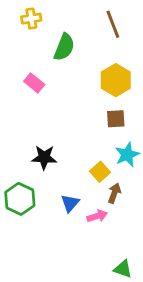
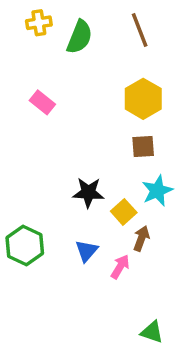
green semicircle: (64, 47) -> (80, 37), moved
black star: (44, 157) -> (88, 192), moved
pink arrow: (97, 216) -> (120, 267), turned -42

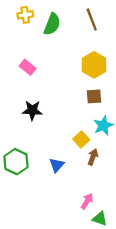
black star: (88, 192) -> (32, 110), moved
pink arrow: (120, 267) -> (87, 201), moved

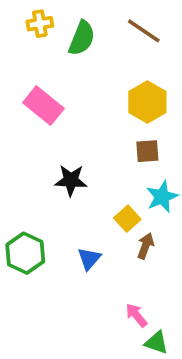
brown line: (92, 20) -> (144, 31), turned -35
pink rectangle: (28, 67) -> (43, 106), size x1.5
black star: (32, 110) -> (71, 180), moved
pink arrow: (87, 201) -> (136, 315), turned -70

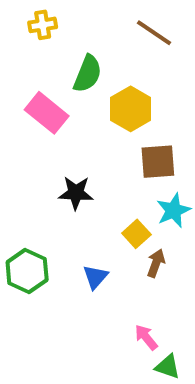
green semicircle: (82, 38) -> (88, 74), moved
yellow hexagon: (147, 102) -> (131, 109), moved
brown square: (147, 151) -> (158, 162), size x1.4

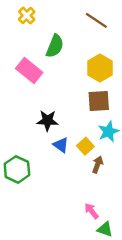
yellow cross: (43, 25) -> (27, 16), turned -35
yellow hexagon: (131, 109) -> (100, 68), moved
blue triangle: (95, 277) -> (61, 145), moved, turned -35

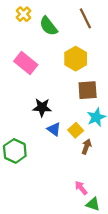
brown line: (96, 20) -> (85, 18), turned 30
green semicircle: (55, 46) -> (48, 26), moved, turned 120
yellow hexagon: (100, 68) -> (76, 59), moved

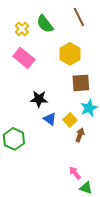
yellow cross: (24, 14) -> (22, 29), moved

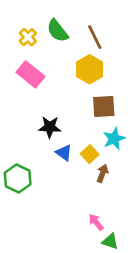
brown line: (79, 17) -> (95, 37), moved

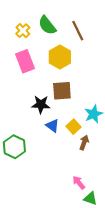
yellow hexagon: (90, 69) -> (60, 57), moved
pink rectangle: (30, 74) -> (25, 61), turned 30
brown square: (104, 107) -> (62, 91), moved

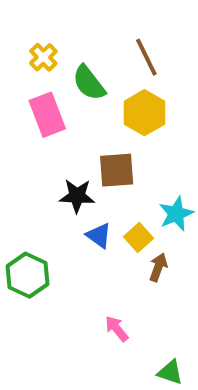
green semicircle: (47, 25) -> (89, 83), moved
yellow hexagon: (60, 57) -> (144, 113), moved
pink arrow: (79, 183) -> (117, 329), moved

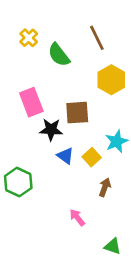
yellow hexagon: (144, 113) -> (111, 80), moved
pink rectangle: (47, 115) -> (31, 102), moved
brown arrow: (158, 267) -> (105, 187), moved

